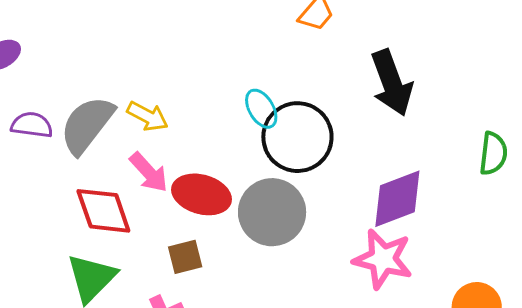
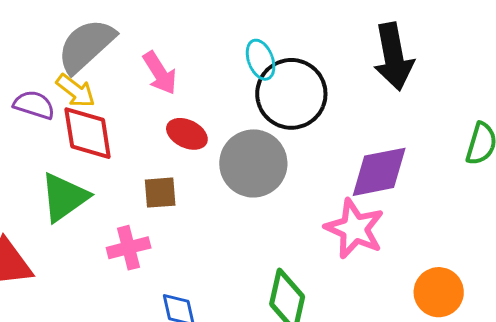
yellow arrow: (147, 116) -> (76, 91), moved
purple semicircle: (32, 125) -> (34, 105), moved
pink arrow: (149, 172) -> (160, 73), moved
red ellipse: (202, 194) -> (187, 134), size x0.7

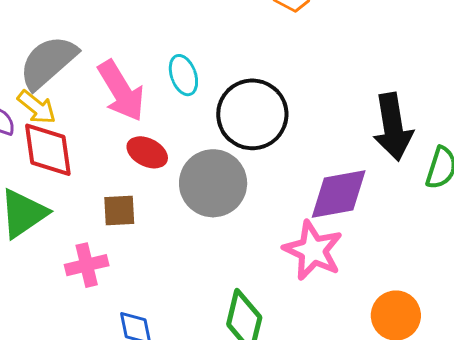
black arrow: (393, 57) -> (393, 127), moved
cyan ellipse: (261, 60) -> (183, 75), moved
pink arrow: (160, 73) -> (121, 91), size x1.4

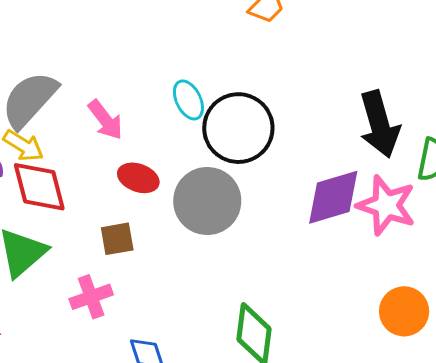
cyan ellipse: (183, 75) -> (188, 100), moved
pink arrow: (121, 91) -> (105, 120), size x0.7
pink star: (313, 250) -> (386, 205), moved

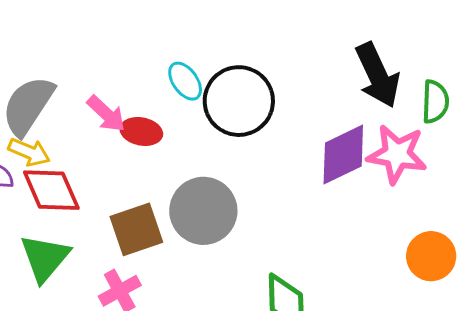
red ellipse: (138, 178) -> (141, 131), moved
gray circle: (207, 201) -> (203, 211), moved
brown square: (117, 239) -> (136, 229), size x1.5

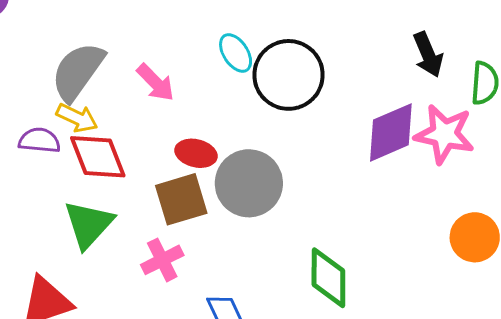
black arrow: (377, 75) -> (428, 55), size x0.7
red ellipse: (141, 131) -> (196, 153), moved

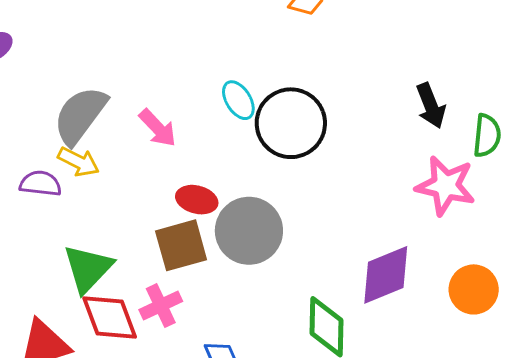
purple diamond: (391, 132) -> (386, 275), moved
red diamond: (98, 157) -> (110, 317), moved

